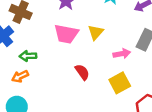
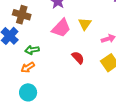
pink trapezoid: (66, 34) -> (61, 28), turned -50

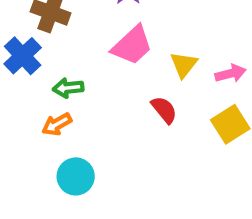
yellow triangle: (85, 24) -> (184, 65), moved
cyan circle: (28, 92) -> (76, 176), moved

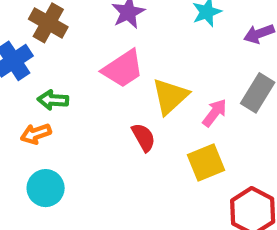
yellow triangle: (184, 65) -> (170, 96), size x1.4
pink arrow: (231, 73) -> (215, 113), turned -48

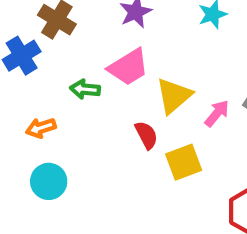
green arrow: (53, 100) -> (85, 89), moved
yellow square: (206, 163) -> (184, 162), moved

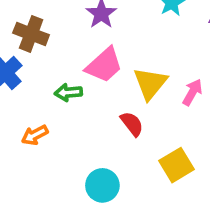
yellow square: (184, 162) -> (176, 165), moved
cyan circle: (49, 181) -> (102, 185), moved

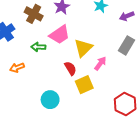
brown cross: (31, 34) -> (34, 14), moved
pink arrow: (192, 92) -> (100, 63), moved
yellow square: (176, 165) -> (84, 85), moved

